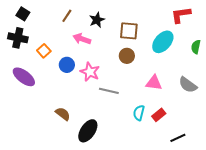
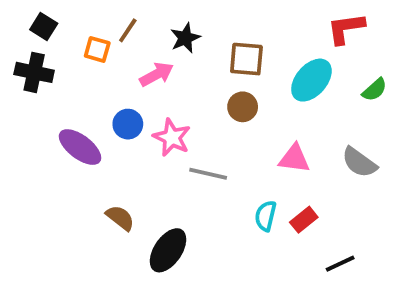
pink arrow: (82, 39) -> (157, 74), turned 132
green semicircle: (196, 47) -> (375, 90), turned -144
orange square: (44, 51) -> (97, 49), moved, turned -32
purple ellipse: (24, 77) -> (80, 147), moved

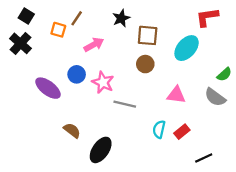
black star: (185, 38) -> (121, 18), moved
black cross: (34, 72) -> (21, 43), turned 30
green semicircle: (375, 90) -> (224, 74), moved

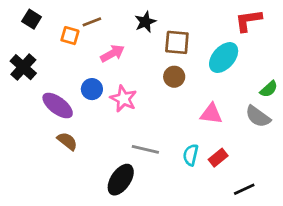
brown line: (77, 18) -> (92, 22), turned 35
black cross: (21, 43) -> (23, 67), moved
gray line: (125, 104) -> (145, 149), moved
brown semicircle: (72, 130) -> (67, 141), moved

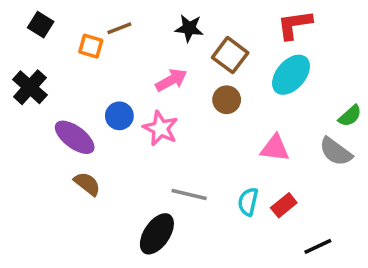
red L-shape: (248, 20) -> (295, 25), moved
black star: (145, 22) -> (189, 28), turned 30
brown square: (177, 42) -> (230, 55), turned 32
pink arrow: (112, 53) -> (171, 80), moved

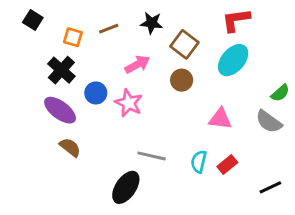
brown line: (119, 28) -> (109, 29), moved
black cross: (30, 87) -> (61, 70), moved
black line: (318, 246) -> (270, 187), moved

